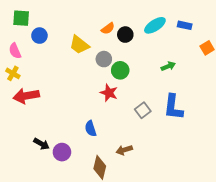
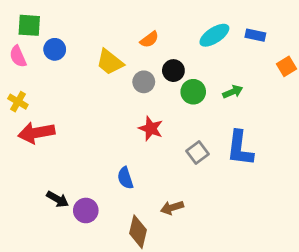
black circle: (125, 35) -> (173, 71), moved
pink semicircle: (15, 51) -> (18, 56), moved
green circle: (120, 70) -> (193, 92), moved

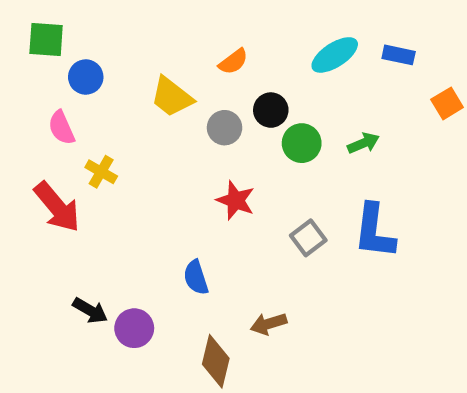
pink semicircle: (18, 56) -> (61, 128), moved
yellow cross: (18, 102) -> (101, 172), moved
red arrow: (36, 133) -> (57, 207), turned -120

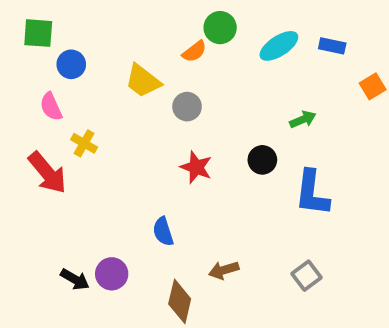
black circle: (271, 110) -> (262, 160), moved
green circle: (302, 143) -> (220, 28), moved
gray square: (308, 238) -> (306, 276), moved
black arrow: (90, 311) -> (75, 279), moved

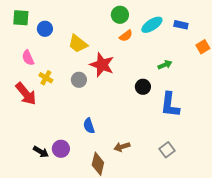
orange semicircle: (194, 51) -> (126, 36), moved
blue circle: (71, 64) -> (45, 29), moved
gray circle: (187, 107) -> (79, 80), moved
red star: (196, 167) -> (102, 65), moved, size x1.4

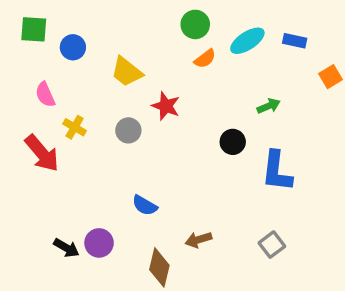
red star: (102, 65) -> (166, 106), size x0.7
blue semicircle: (89, 126) -> (145, 205), turned -42

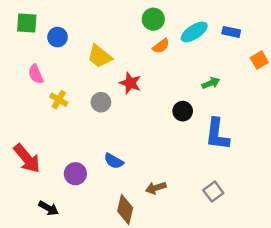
red arrow: (42, 153) -> (27, 158), moved
purple circle: (99, 243) -> (75, 174), moved
black arrow: (66, 248) -> (49, 208), moved

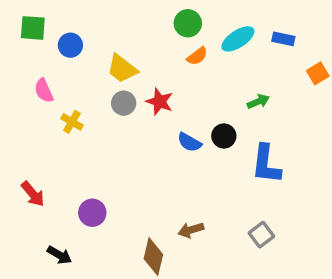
gray circle: (101, 102) -> (124, 103), moved
red arrow: (27, 158) -> (33, 194), size x0.7
blue semicircle: (114, 161) -> (189, 142), moved

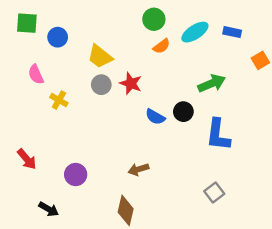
green arrow: (258, 102) -> (212, 83), size x1.5
brown arrow: (191, 230) -> (138, 169), moved

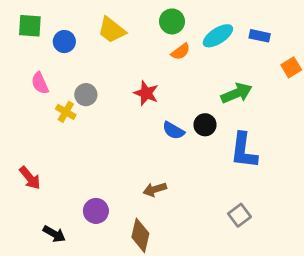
yellow trapezoid: (100, 56) -> (112, 30), moved
gray circle: (101, 85) -> (86, 95), moved
purple circle: (76, 175) -> (96, 211), moved

